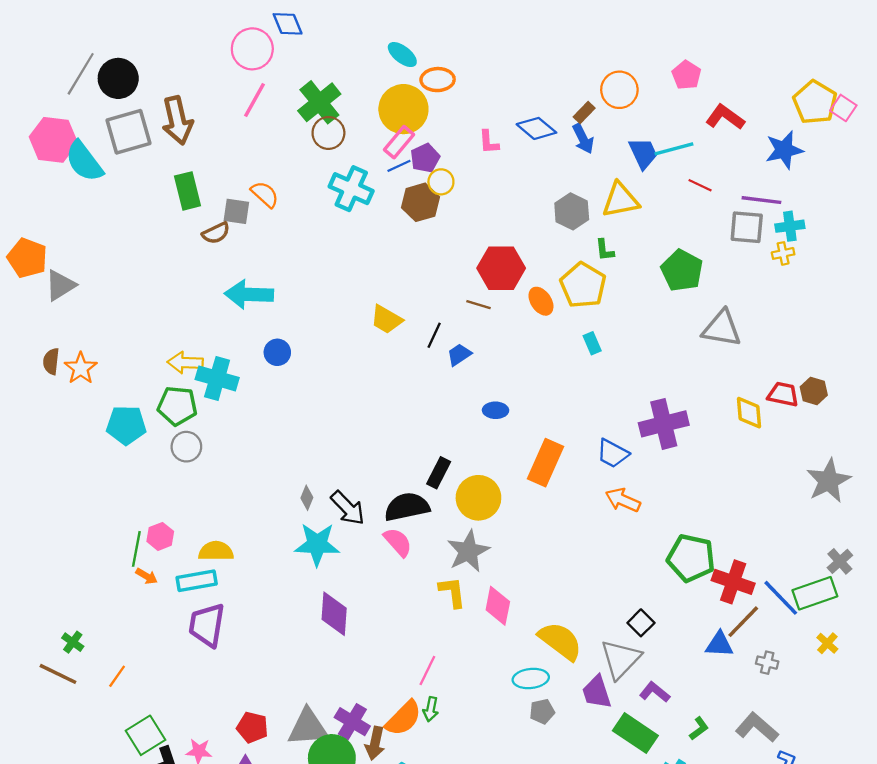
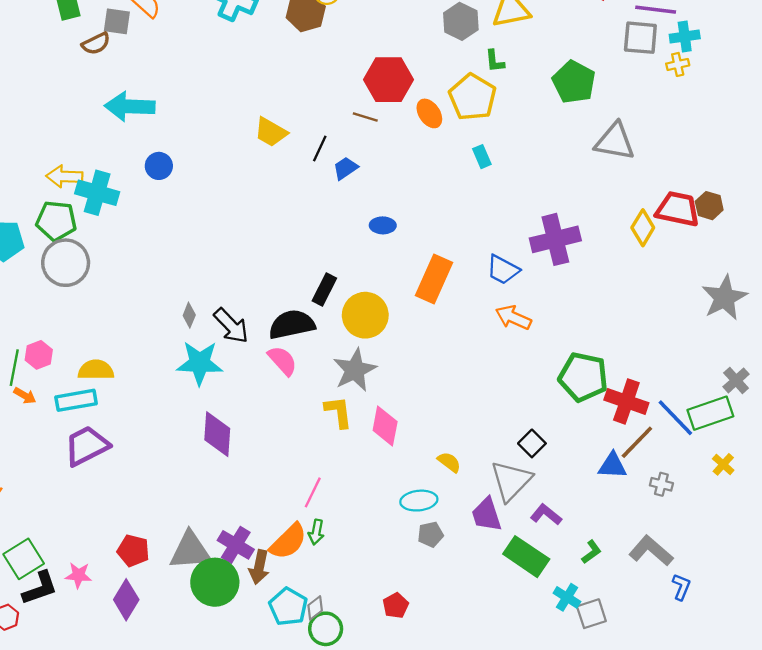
red trapezoid: (783, 394) -> (678, 209), size x1.4
yellow diamond: (749, 413) -> (643, 228), turned 36
gray circle: (186, 447) -> (66, 263), size x1.5
purple trapezoid: (207, 625) -> (87, 446), turned 54
yellow semicircle: (560, 641) -> (449, 462), size x0.5

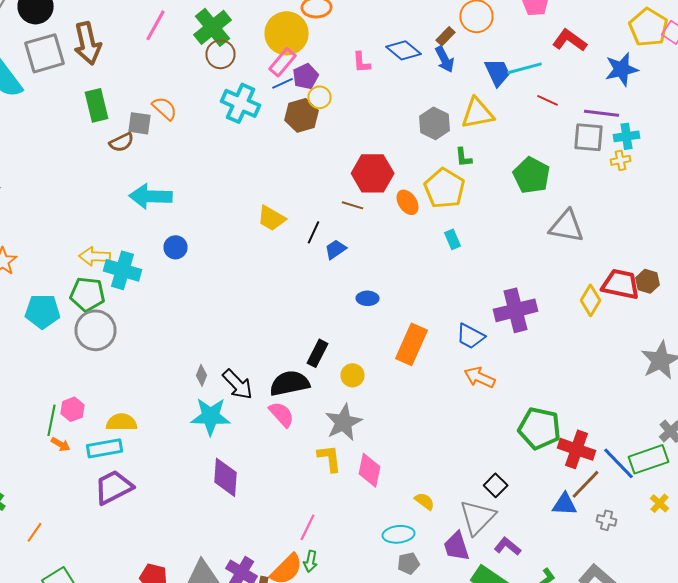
yellow circle: (365, 315) -> (352, 375), size x0.6

